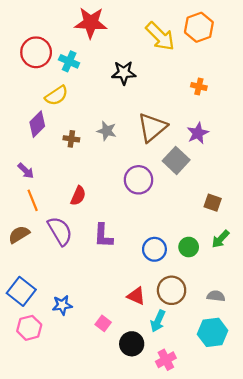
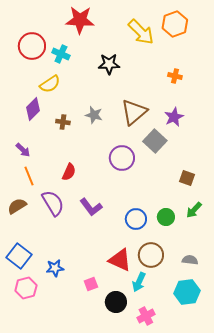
purple L-shape: (103, 236) -> (91, 207), turned -40
red triangle: (136, 296) -> (120, 260), size x1.4
pink square: (103, 323) -> (91, 284), turned 32

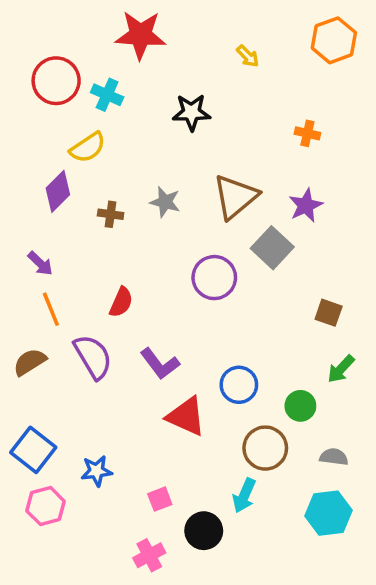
orange hexagon: (175, 24) -> (334, 40), moved
yellow arrow: (141, 32) -> (248, 56), size x0.5
green circle: (166, 217) -> (300, 406), moved
red triangle: (120, 260) -> (186, 416), moved
pink cross: (146, 316) -> (149, 555), moved

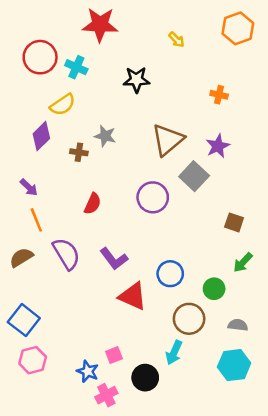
gray star: (165, 202) -> (105, 136), moved
red semicircle: (121, 302) -> (93, 204), moved
blue star: (97, 471) -> (88, 371), moved, turned 30

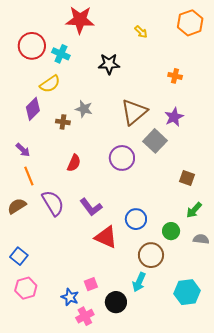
blue square: (24, 320) -> (19, 256), size x0.7
gray semicircle: (238, 325) -> (201, 239), moved

